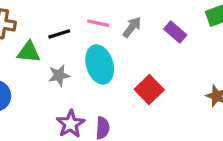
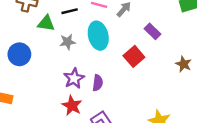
purple rectangle: (175, 32) -> (152, 31), moved

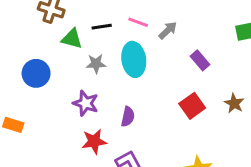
red square: (134, 56) -> (192, 106), moved
purple star: (74, 78) -> (86, 103), moved, turned -30
red star: (72, 106) -> (94, 141), turned 30

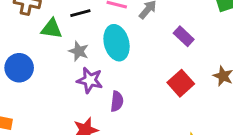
gray star: (96, 64) -> (79, 51), turned 30
purple star: (86, 103) -> (90, 80), moved

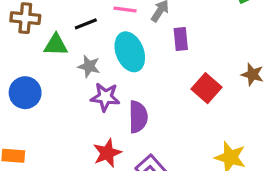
purple rectangle: (184, 36) -> (181, 39), moved, turned 48
purple semicircle: (117, 101) -> (138, 117), size x1.4

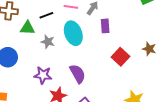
purple star: (105, 97) -> (43, 75), moved
purple semicircle: (138, 117) -> (78, 74), turned -30

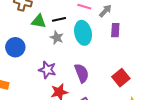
black line: (46, 15) -> (59, 19), moved
red square: (121, 57) -> (121, 78), moved

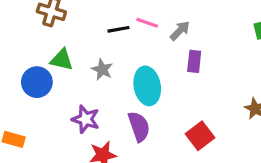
black line: (59, 19) -> (118, 29), moved
green triangle: (39, 21) -> (62, 60), moved
cyan ellipse: (83, 33) -> (147, 86), moved

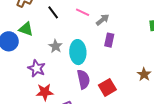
black line: (118, 29) -> (53, 12), moved, turned 56
gray star: (102, 70) -> (56, 46), moved
purple semicircle: (139, 127) -> (83, 79), moved

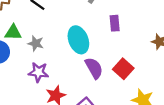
purple rectangle: (109, 40) -> (115, 23), moved
gray star: (56, 46) -> (36, 43), moved

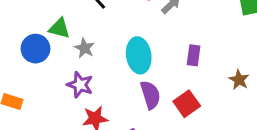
purple rectangle: (115, 23) -> (194, 55), moved

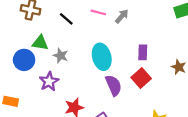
purple star: (80, 85) -> (49, 81), moved, turned 30
red square: (187, 104) -> (141, 78), moved

